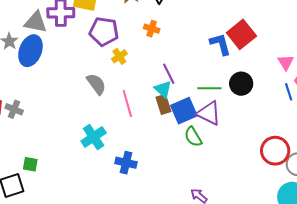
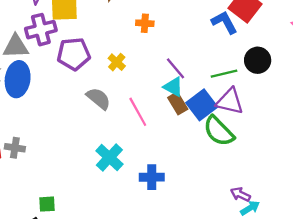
purple pentagon: (104, 32) -> (74, 54), moved
green semicircle: (193, 137) -> (219, 131), size x1.4

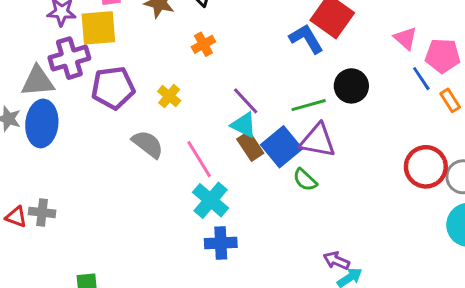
orange cross: (145, 23) -> (203, 44), turned -30
green semicircle: (219, 131) -> (305, 180), size x0.6
cyan cross: (109, 157) -> (211, 200), moved

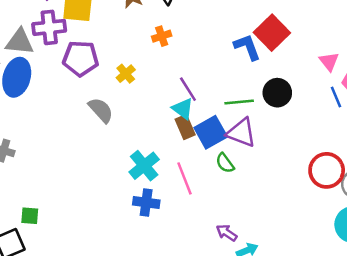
pink line: (199, 159) -> (184, 178), moved
purple arrow: (336, 261) -> (227, 233), moved

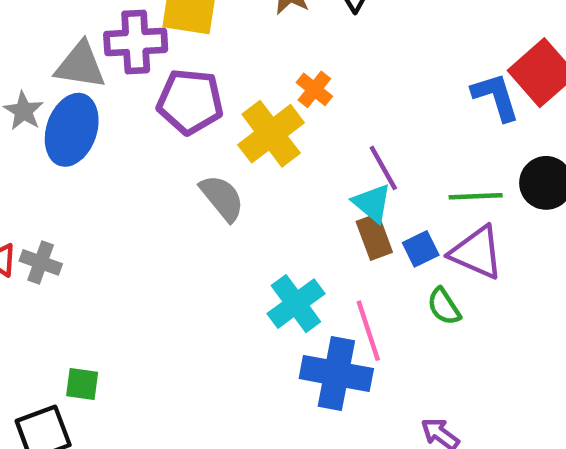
orange cross: (162, 36) -> (314, 89), moved, turned -36
yellow cross: (126, 74) -> (271, 134), size x1.8
blue square: (211, 132) -> (421, 249), size x0.6
blue cross: (146, 202) -> (336, 374), moved, size x1.4

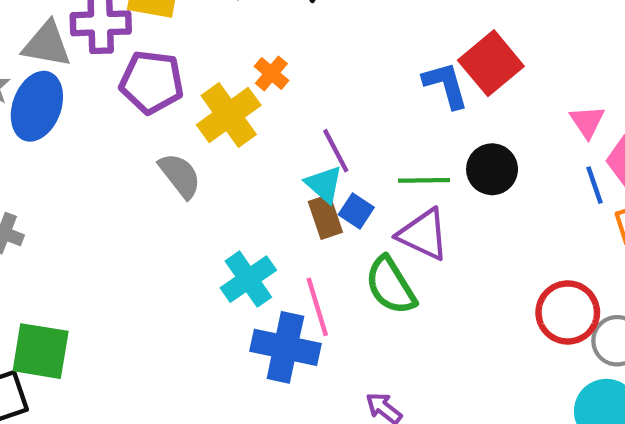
blue square: (421, 249) -> (356, 211), moved, turned -32
green semicircle: (444, 306) -> (391, 286), size x1.6
green square: (82, 384) -> (41, 351), size x1.8

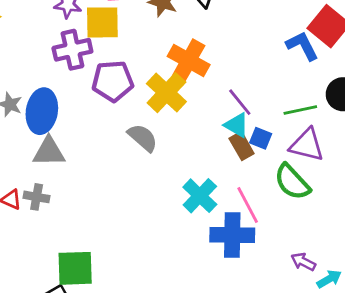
gray triangle: (47, 44) -> (49, 152), moved
orange cross: (271, 73) -> (189, 60), size x1.8

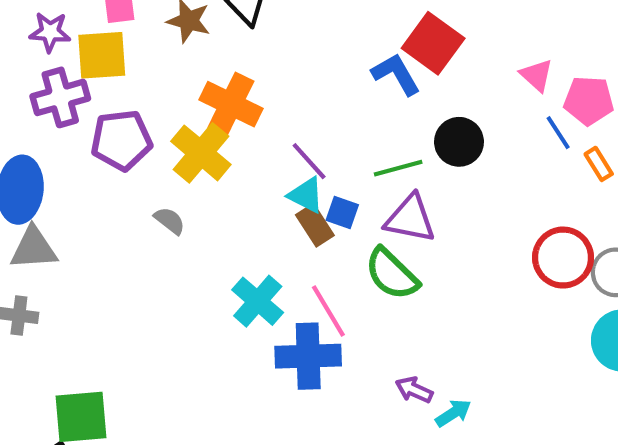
gray semicircle: (143, 138) -> (170, 221), size x0.7

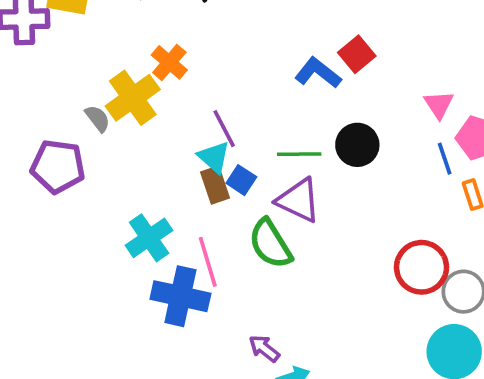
red square: (433, 43) -> (357, 54), size x0.7
blue L-shape: (396, 74) -> (318, 73), turned -36
orange cross: (231, 104) -> (169, 62), size x0.7
purple pentagon: (121, 140) -> (58, 166), moved
gray semicircle: (170, 221) -> (98, 118), moved

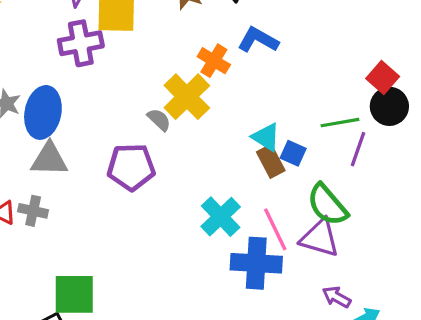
red square: (357, 54) -> (383, 77), moved
blue L-shape: (318, 73) -> (258, 40), moved
purple line: (224, 129) -> (358, 149), moved, turned 56
purple triangle: (299, 200) -> (320, 238), moved

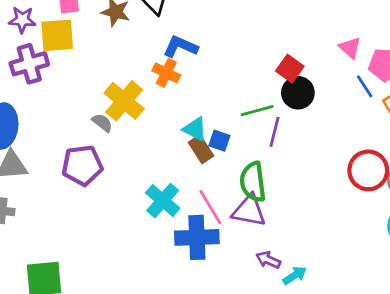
orange cross: (214, 61) -> (166, 73), moved
green semicircle: (327, 205) -> (253, 182), turned 39

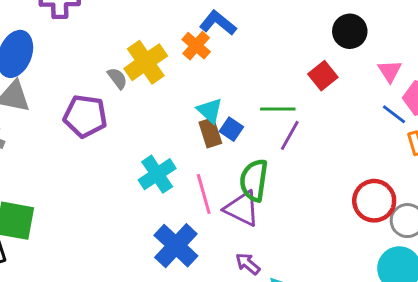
blue line: (365, 86) -> (394, 114), turned -35
black circle: (298, 93) -> (350, 31), moved
blue cross: (197, 237) -> (176, 246), moved, turned 30

